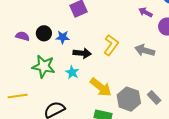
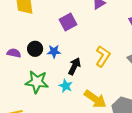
black arrow: (82, 53) -> (74, 66), turned -66

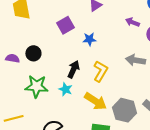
blue star: (54, 51) -> (89, 39), moved
yellow L-shape: (103, 56) -> (101, 71), moved

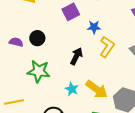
yellow L-shape: (101, 71) -> (107, 47), moved
cyan star: (66, 89) -> (72, 89), moved

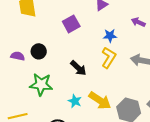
blue star: (94, 27) -> (110, 36), moved
black arrow: (76, 56) -> (78, 68), turned 108

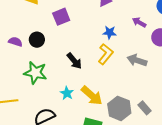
purple square: (71, 24) -> (61, 17), moved

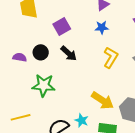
blue star: (110, 32) -> (102, 27), moved
black arrow: (74, 61) -> (69, 53), moved
cyan star: (67, 93) -> (82, 120), moved

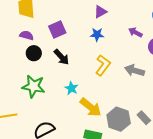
purple semicircle: (20, 57) -> (27, 35), moved
cyan star: (82, 120) -> (71, 88), moved

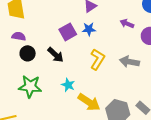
purple square: (57, 29) -> (68, 32), moved

